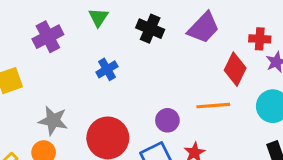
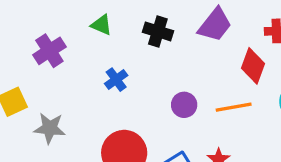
green triangle: (98, 17) -> (101, 25), turned -35
purple circle: (167, 120) -> (184, 105), moved
gray star: (53, 121) -> (50, 128), moved

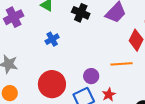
purple circle: (184, 105) -> (91, 76), moved

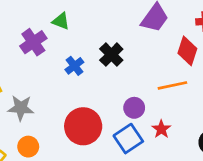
black cross: (81, 13) -> (111, 55), moved, turned 30
purple cross: (14, 17) -> (33, 42), moved

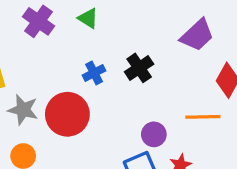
purple cross: (33, 42) -> (38, 21), moved, turned -30
red circle: (83, 126) -> (67, 114), moved

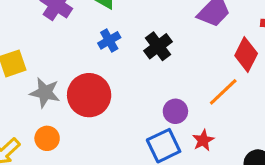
blue cross: (94, 73) -> (109, 40), moved
orange line: (203, 117) -> (223, 92), turned -40

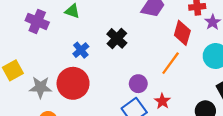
blue cross: (109, 40) -> (81, 50), moved

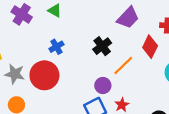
black cross: (117, 38) -> (102, 46), moved
orange line: (171, 63) -> (123, 65), moved

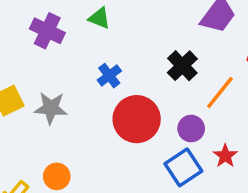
gray star: (15, 74) -> (51, 108), moved
red circle: (44, 75) -> (137, 119), moved

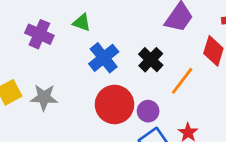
blue cross: (109, 76) -> (104, 58), moved, size x1.5
purple circle: (191, 129) -> (148, 111), moved

